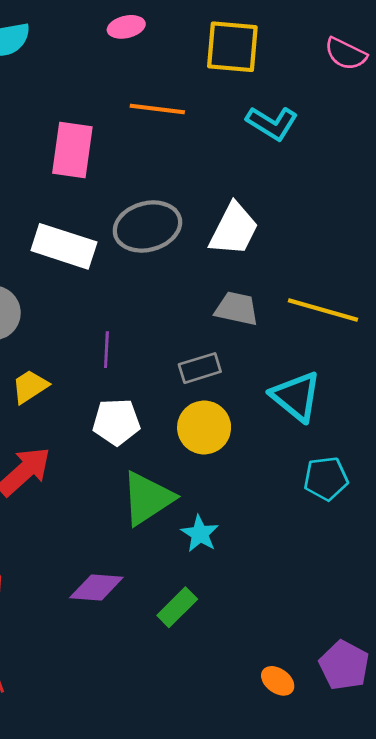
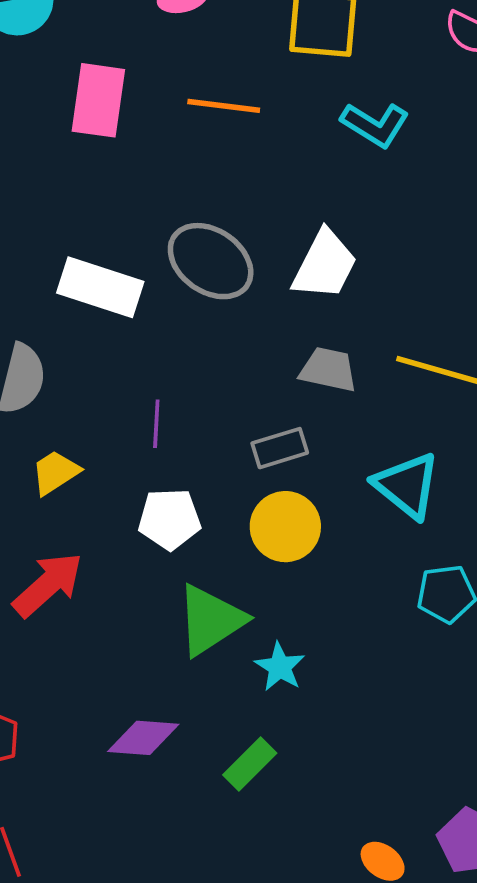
pink rectangle: (72, 150) -> (98, 100), moved
gray ellipse: (147, 226) -> (211, 261), turned 50

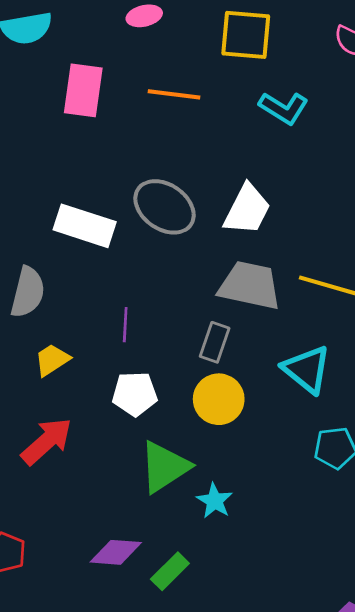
gray trapezoid: (328, 370) -> (250, 285), size x1.5
gray rectangle: (280, 448) -> (215, 342), turned -54
green rectangle: (250, 764) -> (170, 571), moved

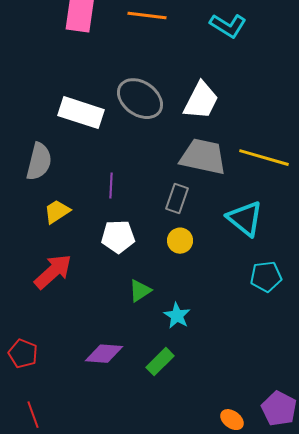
yellow circle: (219, 399) -> (180, 241), size x0.7
green triangle: (164, 467) -> (140, 291), size x0.6
green rectangle: (170, 571) -> (160, 362), moved

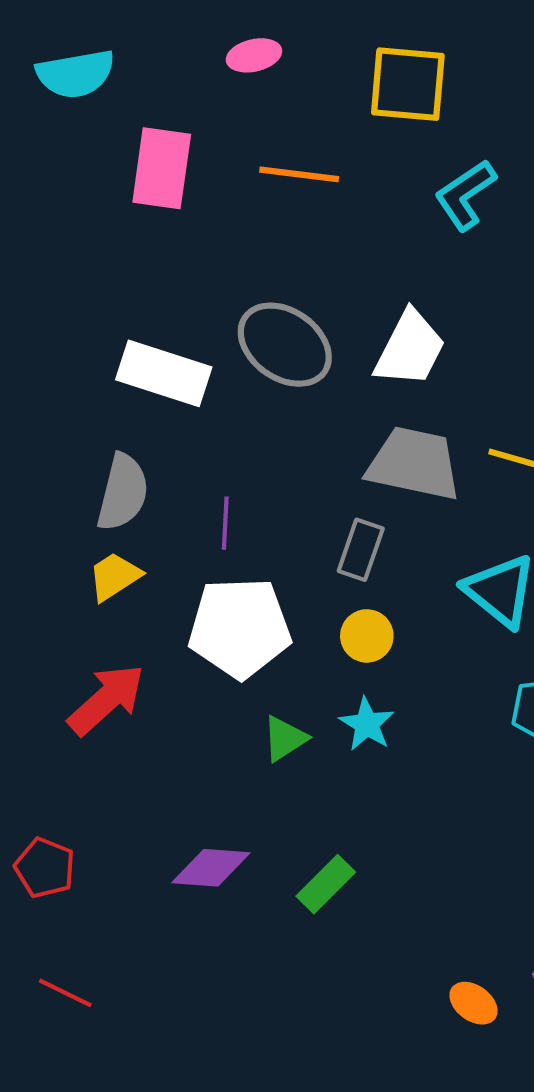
cyan L-shape: (228, 26) -> (465, 195), turned 114
gray semicircle: (39, 162) -> (123, 492), moved
white pentagon: (118, 237) -> (240, 628), size x1.5
cyan star: (177, 316) -> (367, 724), moved
red line: (33, 415) -> (65, 993), turned -44

